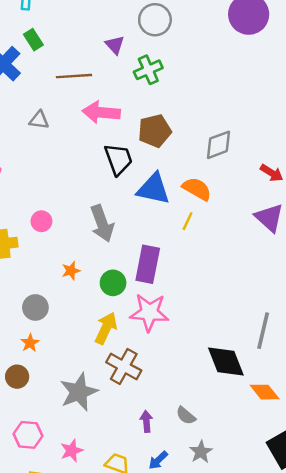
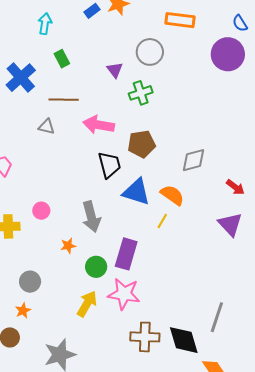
green rectangle: (33, 40) -> (62, 59), moved
brown line: (74, 76) -> (64, 100), moved
orange star: (71, 271) -> (68, 246), moved
brown cross: (124, 366) -> (145, 337), moved, turned -32

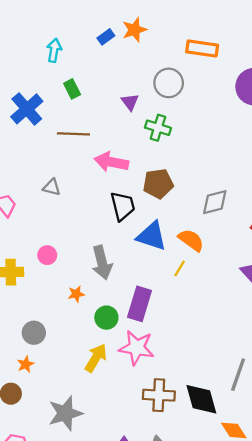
green cross: (141, 93) -> (158, 128), turned 35
gray triangle: (47, 127) -> (52, 187), moved

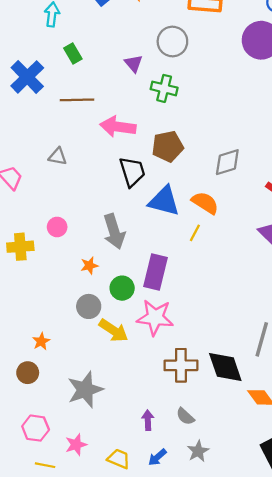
gray circle: (34, 333) -> (89, 306), moved
yellow arrow: (96, 358) -> (114, 331), turned 96

